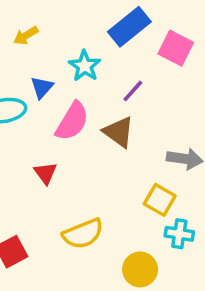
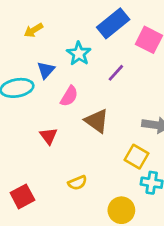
pink semicircle: (72, 121) -> (69, 96), size x0.7
brown triangle: (119, 132) -> (97, 121), moved
yellow semicircle: (83, 234) -> (77, 183), size x0.6

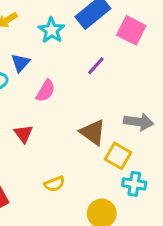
cyan star: (79, 54) -> (52, 30), moved
brown triangle: (97, 121) -> (93, 132), moved

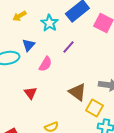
purple line: (96, 66) -> (68, 47), moved

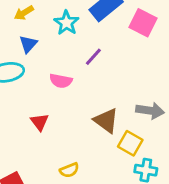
blue triangle: (28, 45) -> (28, 44), moved
pink semicircle: (45, 64) -> (61, 81), turned 70

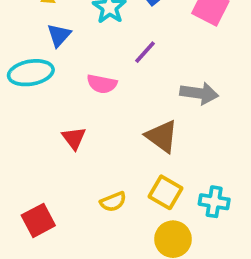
gray arrow: (150, 111) -> (199, 93), moved
yellow square: (130, 143) -> (166, 192), moved

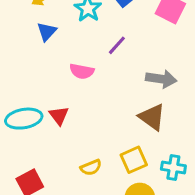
cyan ellipse: (31, 73) -> (24, 119), moved
brown triangle: (162, 136) -> (152, 117), moved
yellow square: (166, 192) -> (134, 160), turned 36

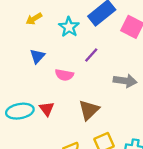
blue triangle: (47, 32) -> (37, 56), moved
brown triangle: (152, 117) -> (89, 110), moved, turned 40

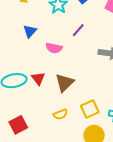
brown triangle: (89, 110) -> (65, 83), moved

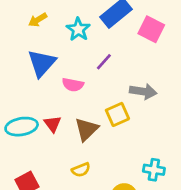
blue triangle: (30, 31) -> (42, 63), size x1.6
yellow square: (90, 109) -> (117, 114), moved

